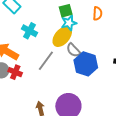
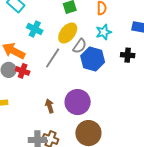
cyan star: (69, 23) -> (104, 32), moved
gray semicircle: (73, 50) -> (80, 46), turned -98

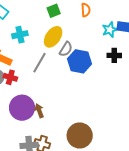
cyan cross: (35, 29) -> (20, 35), turned -35
cyan star: (104, 32) -> (110, 30), moved
purple circle: (78, 102) -> (22, 108), moved

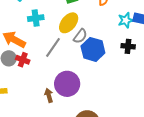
purple circle: (22, 108) -> (67, 84), moved

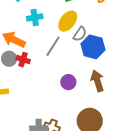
purple circle: (67, 84) -> (68, 82), size x0.6
brown arrow: (49, 95) -> (97, 81), moved, size x1.5

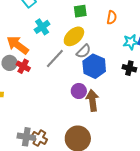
cyan cross: (35, 17) -> (42, 27), turned -35
purple circle: (68, 82) -> (79, 91), moved

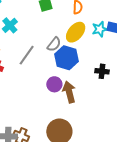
yellow ellipse: (74, 36) -> (76, 32), moved
black cross: (129, 68) -> (102, 71), moved

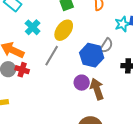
yellow ellipse: (76, 32) -> (64, 30), moved
gray semicircle: (54, 44) -> (106, 46), moved

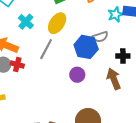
gray semicircle: (106, 46) -> (100, 37), turned 42
brown arrow: (97, 89) -> (114, 79), moved

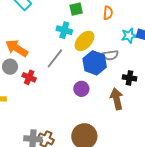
cyan cross: (26, 22) -> (64, 30), moved, turned -35
yellow ellipse: (57, 23) -> (84, 41), moved
red cross: (17, 65) -> (29, 77), moved

